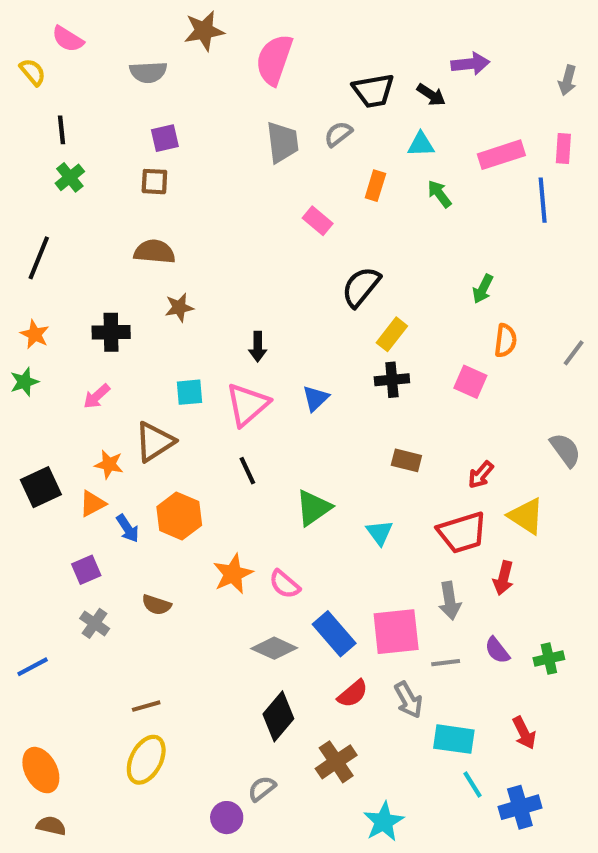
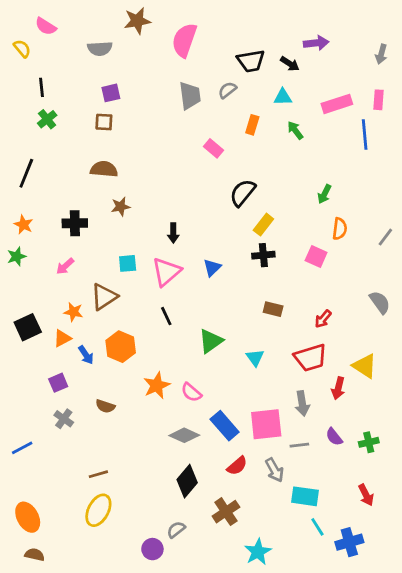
yellow triangle: (526, 516) -> (365, 366), moved
red arrow: (524, 733) -> (366, 495), moved

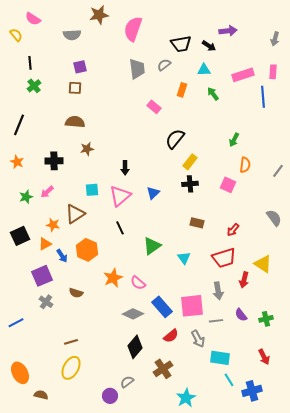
green star: (17, 256) -> (26, 197), moved
purple square: (58, 383) -> (42, 276), size x1.5
brown semicircle: (35, 555) -> (41, 395), moved

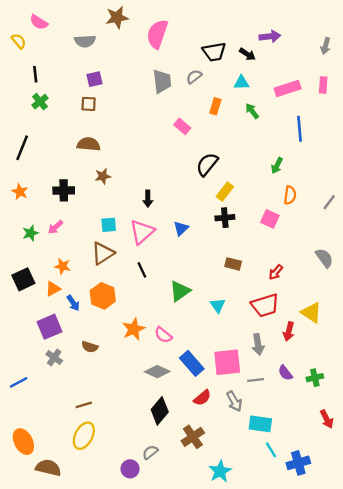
blue line: (263, 97) -> (299, 129), moved
brown triangle: (75, 214) -> (103, 253), moved
red arrow: (264, 357) -> (327, 419), moved
brown semicircle: (41, 395) -> (48, 468), size x1.5

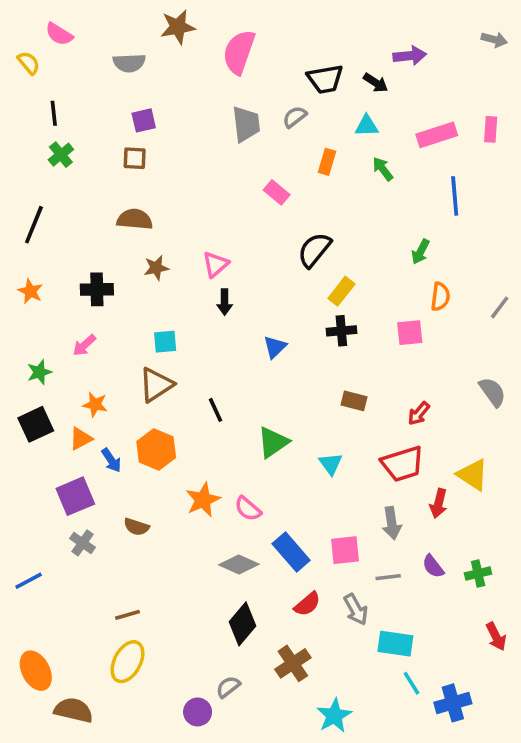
gray arrow: (326, 46) -> (494, 40), moved, turned -91
pink square: (270, 219) -> (410, 333), turned -30
pink triangle: (142, 232) -> (216, 264), moved, size x0.7
green star: (31, 233) -> (39, 372), moved
pink square: (227, 362) -> (345, 550), size x0.7

